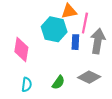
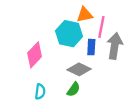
pink diamond: (21, 50) -> (35, 55), turned 35
gray diamond: (89, 77) -> (79, 69), moved

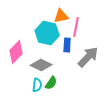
gray arrow: (115, 46) -> (88, 57), moved, turned 35
gray diamond: (79, 69) -> (41, 65), moved
cyan semicircle: (40, 92) -> (37, 85), moved

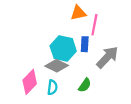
cyan hexagon: (47, 33) -> (63, 49), moved
pink diamond: (16, 52) -> (30, 82), moved
green semicircle: (51, 83) -> (85, 85), moved

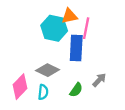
blue rectangle: (85, 44) -> (76, 48), size x1.6
cyan hexagon: (63, 49) -> (54, 28), moved
gray arrow: (107, 57) -> (99, 80), moved, size x0.6

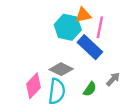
blue rectangle: (76, 48) -> (90, 47), turned -50
cyan semicircle: (43, 92) -> (57, 91), size x1.6

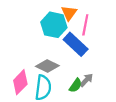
orange triangle: (83, 15) -> (69, 13), turned -42
gray arrow: (113, 79) -> (86, 80), moved

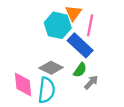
pink diamond: (20, 82) -> (23, 85), turned -50
green semicircle: (76, 85) -> (80, 70), moved

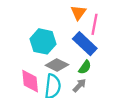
cyan hexagon: (58, 25) -> (43, 41), moved
gray arrow: (91, 82) -> (79, 85), moved

